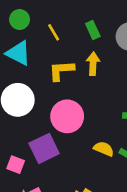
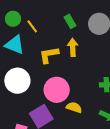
yellow line: (54, 32) -> (32, 26), moved
yellow semicircle: (104, 149) -> (74, 107), moved

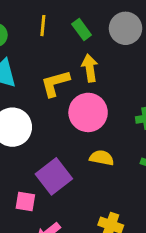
yellow line: (32, 26) -> (43, 26), moved, turned 48
pink circle: (57, 90) -> (88, 112), moved

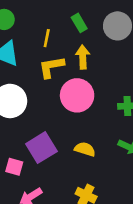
yellow line: (43, 26) -> (47, 38), moved
yellow semicircle: (102, 158) -> (85, 149), moved

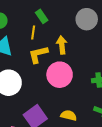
green rectangle: (79, 23) -> (42, 16), moved

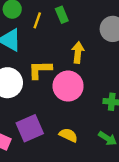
yellow line: (33, 33) -> (37, 20), moved
yellow L-shape: (38, 54) -> (40, 70), moved

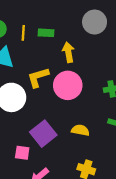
green rectangle: (62, 15) -> (46, 33), moved, turned -49

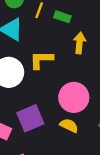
pink circle: (68, 85) -> (74, 97), moved

